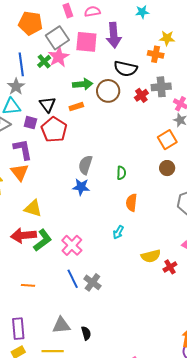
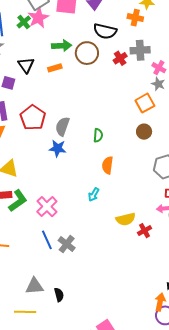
red pentagon: (54, 130) -> (33, 118), moved

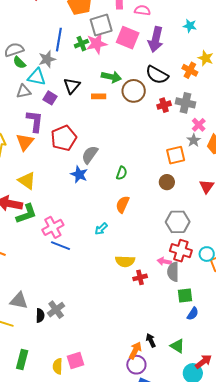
blue line: (47, 240) -> (61, 246), moved, turned -60
gray cross: (67, 244) -> (56, 310), moved

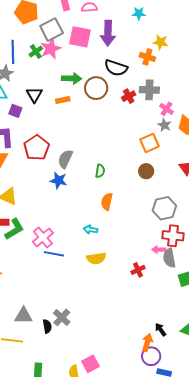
cyan arrow: (101, 229) -> (91, 230), turned 64
yellow semicircle: (125, 261) -> (96, 258), moved

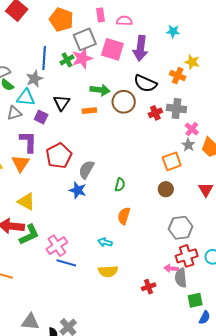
red cross: (173, 236) -> (187, 256), turned -30

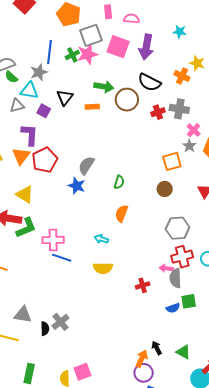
red pentagon: (59, 156) -> (45, 160), moved
pink cross: (57, 246) -> (53, 240), turned 30
blue semicircle: (205, 318) -> (173, 308), moved, turned 40

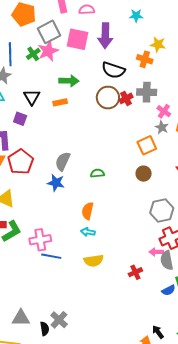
brown circle: (127, 100) -> (108, 98), moved
purple square: (44, 111) -> (20, 119), moved
green semicircle: (119, 182) -> (97, 173), turned -104
orange semicircle: (122, 213) -> (88, 211), moved

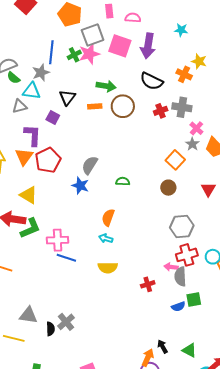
brown circle: (108, 98) -> (123, 106), moved
orange square: (147, 145) -> (175, 160), turned -30

